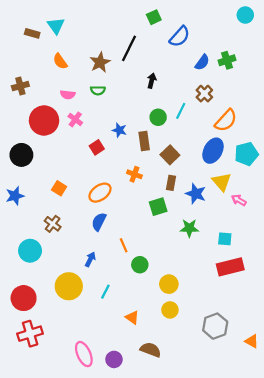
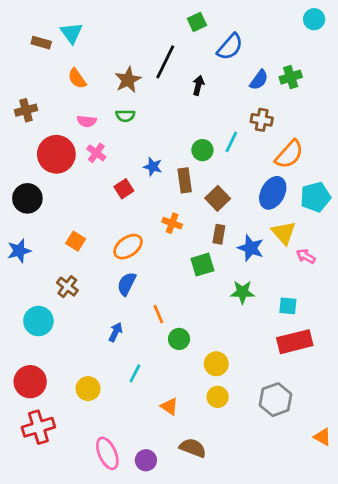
black arrow: (152, 81) -> (198, 85), moved
brown cross: (204, 94) -> (262, 120), turned -35
yellow circle: (69, 286) -> (88, 389), moved, size x0.7
gray hexagon: (215, 326) -> (275, 400), moved

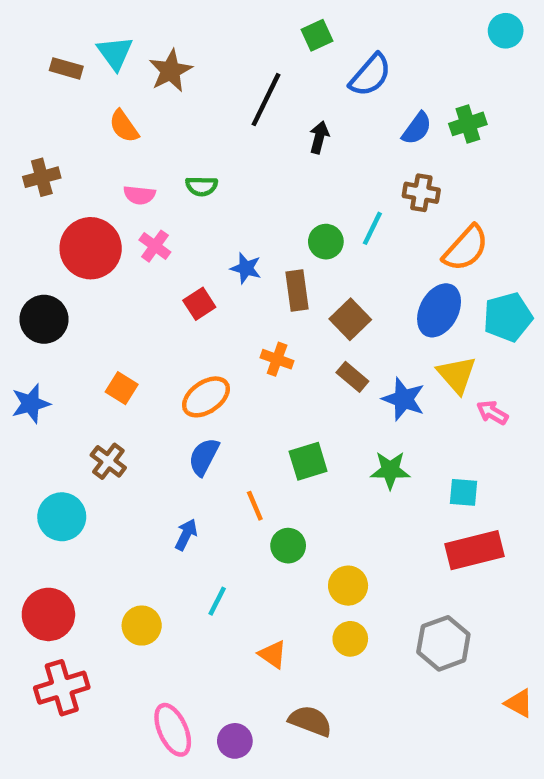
brown star: (128, 80) -> (170, 71), moved
brown rectangle: (219, 234) -> (352, 377), turned -60
green square: (202, 265) -> (308, 461), moved

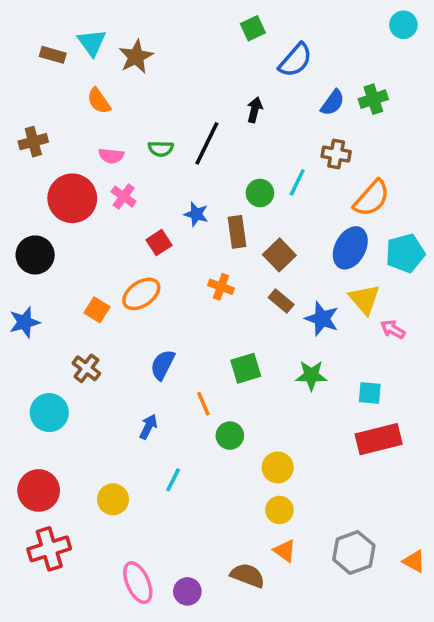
black line: (266, 100) -> (207, 143), moved
orange ellipse: (206, 397) -> (141, 294), moved
gray hexagon: (443, 643) -> (354, 552), moved
orange triangle: (273, 654) -> (285, 551), moved

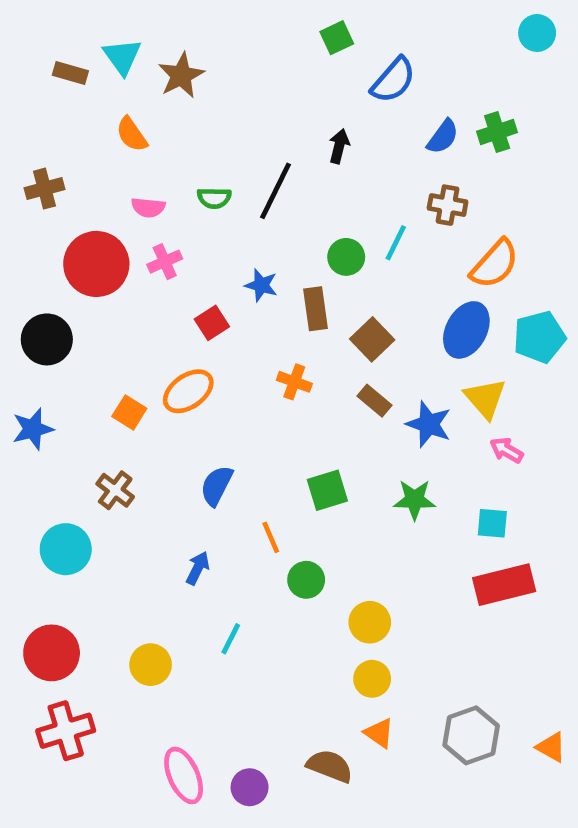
pink cross: (124, 197) -> (165, 262), turned 30
pink arrow: (393, 329) -> (506, 450), moved

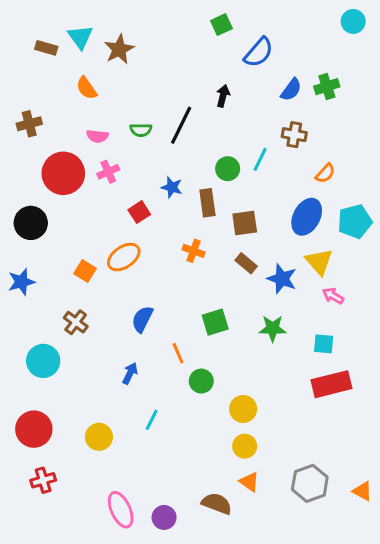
orange semicircle: (495, 264) -> (325, 173), size x0.6
brown square: (372, 339) -> (245, 223), turned 36
red cross: (66, 731) -> (43, 480), size x0.7

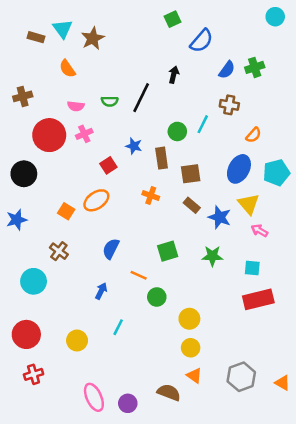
orange line: (178, 353) -> (139, 275), turned -42

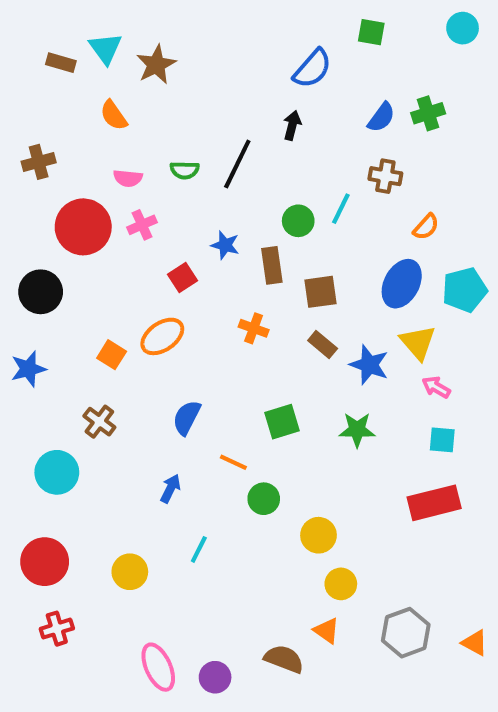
green square: (172, 19) -> (371, 32), moved, turned 35
blue semicircle: (201, 41) -> (312, 69), moved
cyan square: (252, 268) -> (442, 440), moved
yellow circle: (191, 348) -> (341, 584), moved

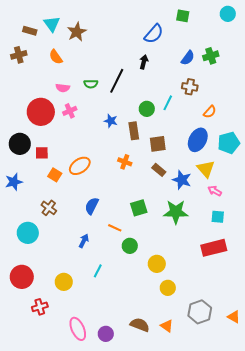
brown cross: (39, 162) -> (19, 55), moved
red square: (183, 278) -> (42, 153), moved, turned 32
green star: (357, 430) -> (176, 212), size x1.4
red cross: (57, 629) -> (40, 307), moved
orange triangle: (327, 631) -> (167, 326), moved

